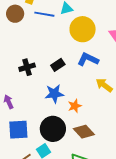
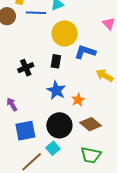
yellow circle: (83, 29) -> (65, 33), moved
black rectangle: (58, 65) -> (56, 61), turned -40
blue star: (54, 94) -> (56, 90), turned -30

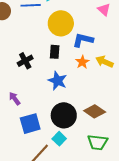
orange star: (78, 100) -> (82, 62), moved

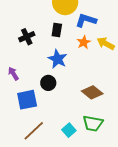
black circle: (64, 115) -> (48, 83), moved, size x0.6
cyan square: (59, 139) -> (69, 130), moved

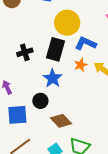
black rectangle: (57, 30) -> (55, 49), size x1.6
brown diamond: (92, 92) -> (61, 121), moved

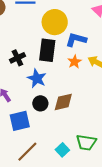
blue star: (53, 78) -> (37, 78), moved
brown diamond: (61, 121) -> (63, 102), moved, turned -50

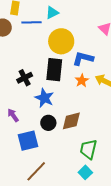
green trapezoid: (86, 142) -> (88, 149), moved, turned 95
cyan square: (62, 150) -> (85, 172), moved

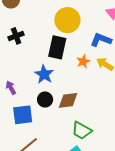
blue L-shape: (83, 58) -> (101, 40), moved
black cross: (25, 78) -> (16, 36), moved
green trapezoid: (88, 149) -> (82, 131), turned -80

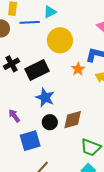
black rectangle: (57, 47) -> (37, 70), moved, turned 60
orange star: (83, 61) -> (78, 69), moved

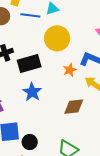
brown diamond: (73, 120) -> (74, 107), moved
black circle: (50, 122) -> (30, 142), moved

